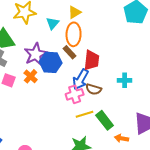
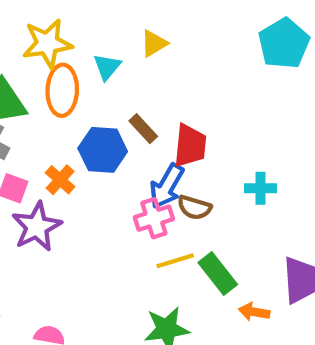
orange ellipse: (74, 34) -> (62, 90), moved
purple star: (36, 54) -> (37, 227), moved

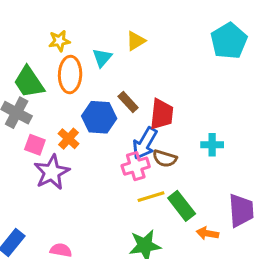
yellow star: (47, 43) -> (59, 41), size x0.6

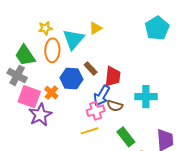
cyan triangle: (102, 58) -> (73, 39), size x1.6
pink square: (35, 145) -> (29, 97), size x1.6
cyan cross: (212, 145) -> (146, 97), size x1.5
yellow line: (151, 197) -> (90, 131), moved

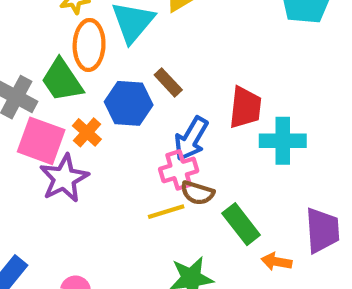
green trapezoid: (25, 55) -> (62, 80), moved
red trapezoid: (113, 76) -> (245, 107), moved
brown semicircle: (115, 106) -> (197, 193), moved

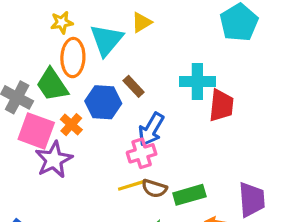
red trapezoid: (245, 107) -> (221, 105), moved
cyan cross: (283, 141) -> (197, 81), moved
brown semicircle: (197, 193) -> (154, 188), moved
green rectangle: (241, 224) -> (189, 195), turned -68

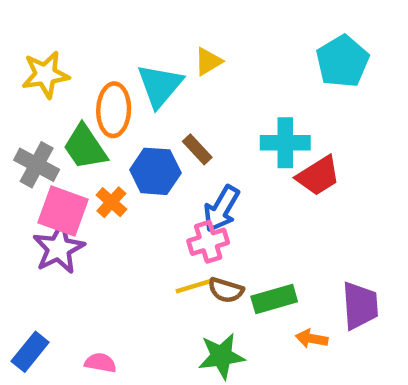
yellow star: (62, 22) -> (45, 75), moved, size x1.5
red trapezoid: (221, 105) -> (318, 176), turned 52
purple star: (54, 160) -> (59, 248), moved

